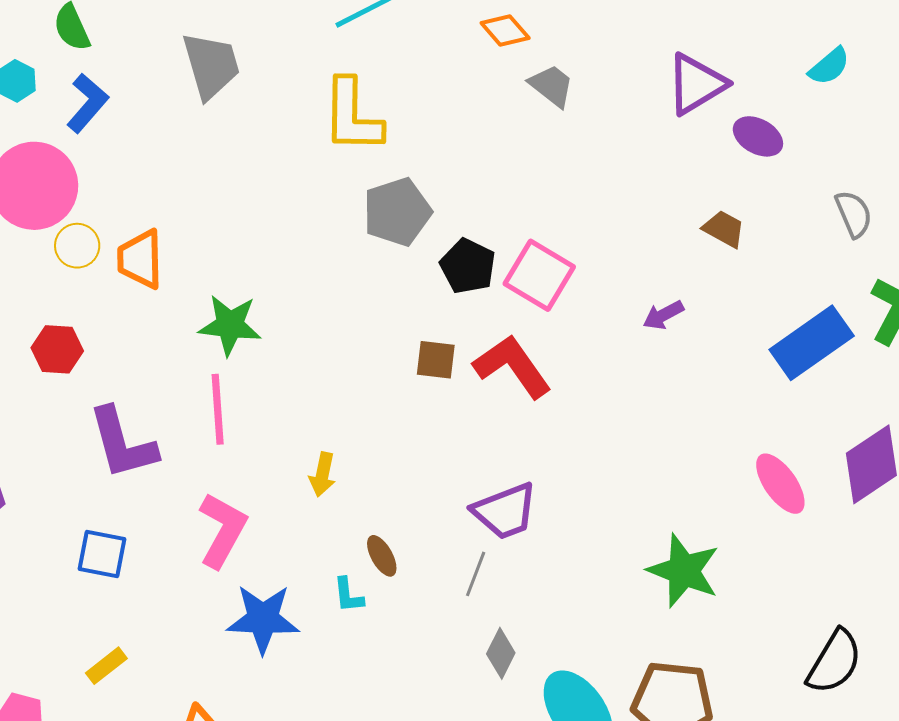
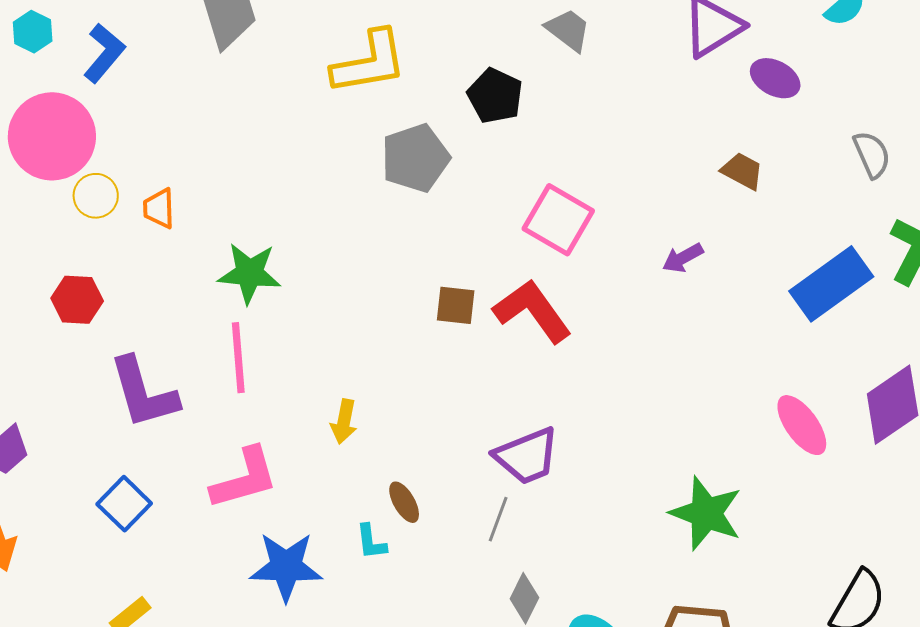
yellow L-shape: (352, 116) -> (369, 62), turned -100
orange trapezoid: (140, 259) -> (159, 208), size x0.7
black pentagon: (468, 266) -> (495, 96), moved
pink L-shape: (222, 530) -> (244, 478), turned 46
blue square: (102, 554) -> (124, 504), turned 34

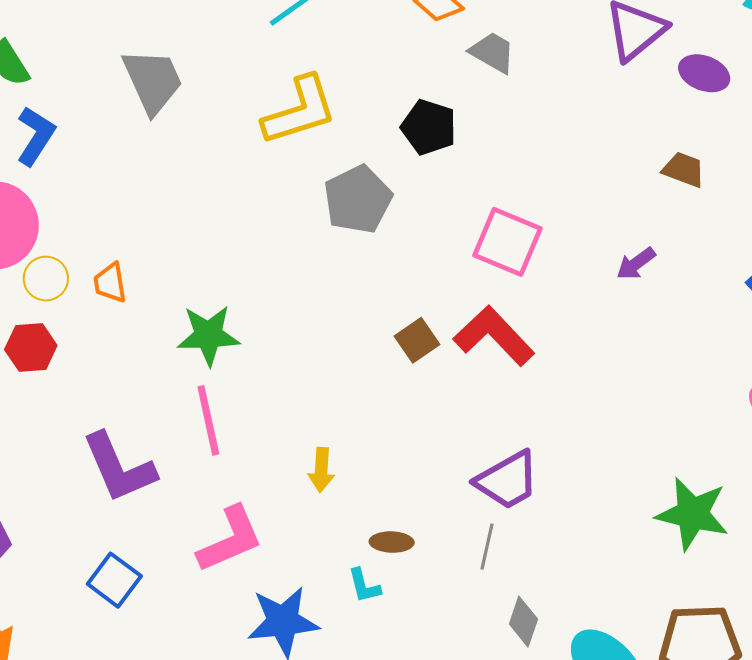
red hexagon: (77, 300) -> (31, 347), moved
brown square: (456, 305) -> (417, 340), turned -33
brown ellipse: (404, 502) -> (392, 542), turned -51

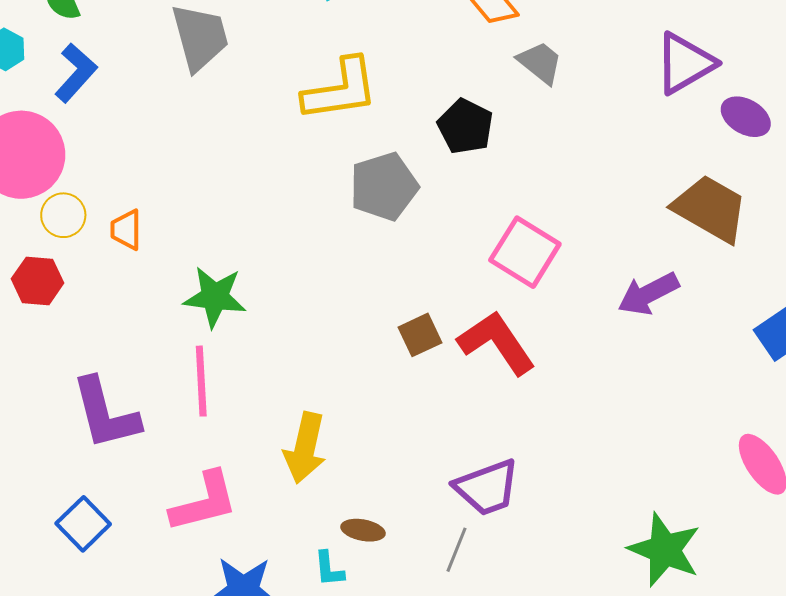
brown trapezoid: (684, 170) -> (710, 209), size x1.8
purple arrow: (636, 264) -> (648, 294), size x1.5
yellow arrow: (321, 470) -> (305, 448), size x1.6

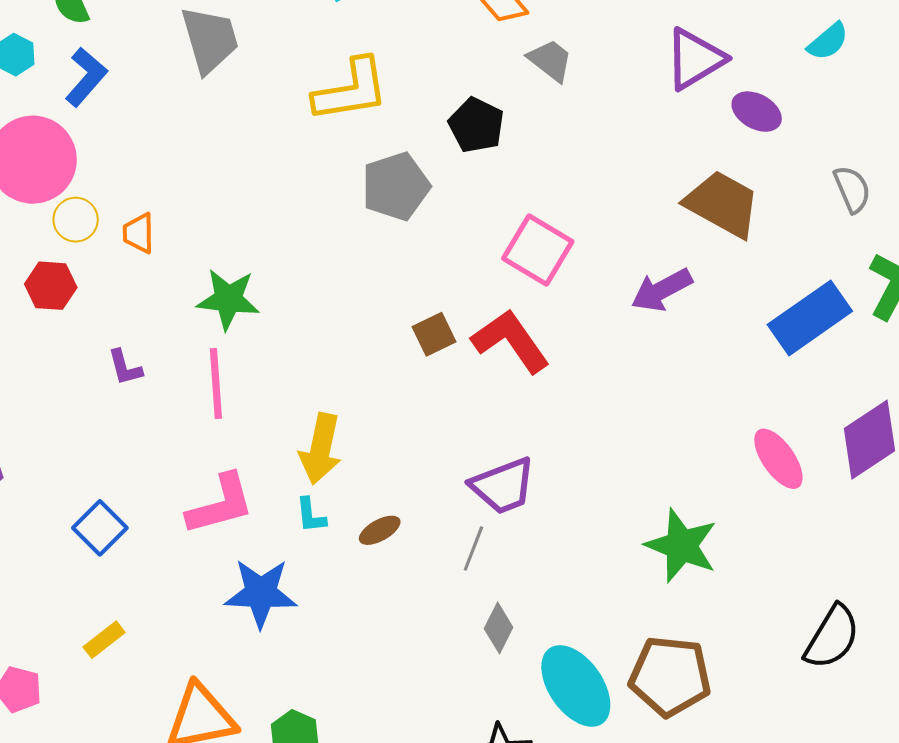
purple L-shape: (105, 414) -> (125, 367), moved, size x0.5
brown ellipse: (363, 530) -> (380, 530), turned -39
cyan L-shape: (329, 569) -> (311, 515), moved

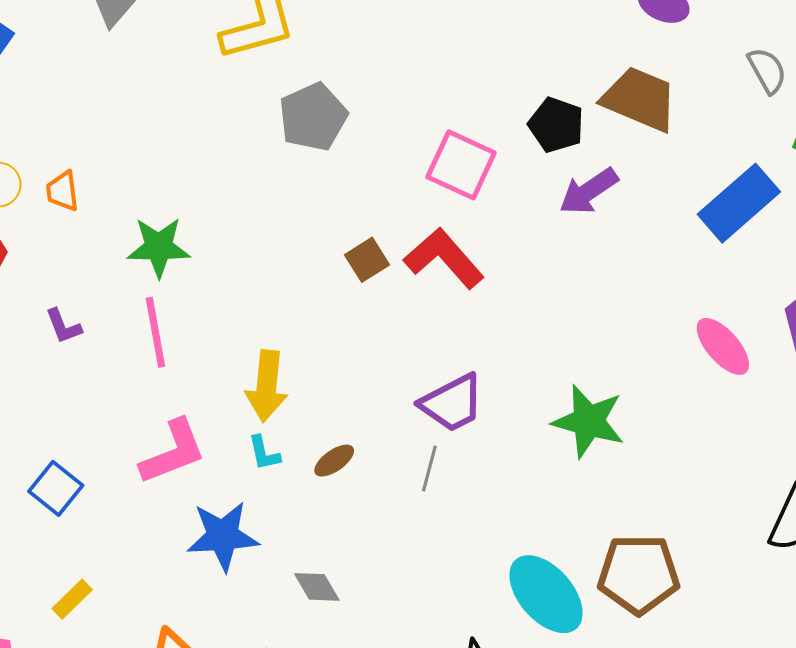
black pentagon: (476, 125) -> (556, 125), moved
green star: (681, 546) -> (588, 421), moved
gray diamond: (499, 628) -> (317, 587), moved, turned -51

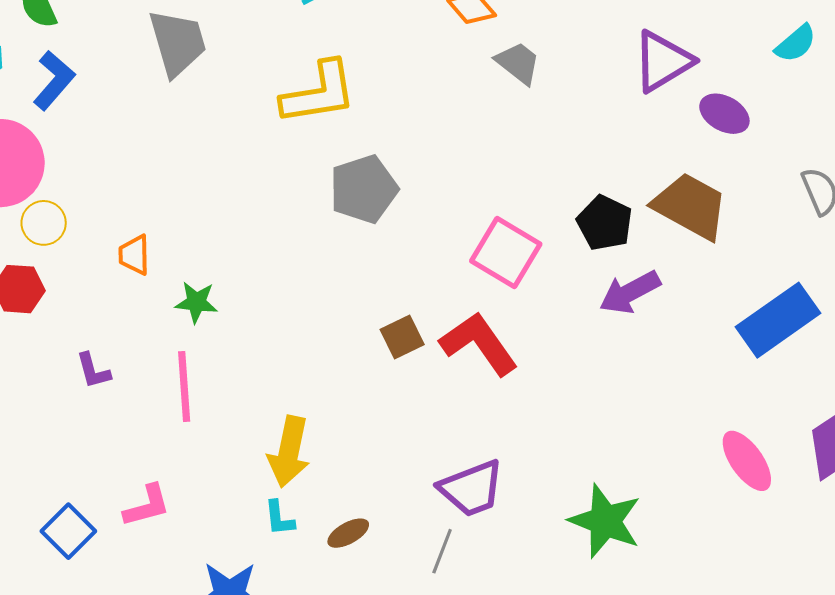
orange trapezoid: (62, 191) -> (134, 255), moved
green star: (159, 247) -> (196, 302), size x0.7
pink L-shape: (173, 452) -> (147, 506), moved, size x0.7

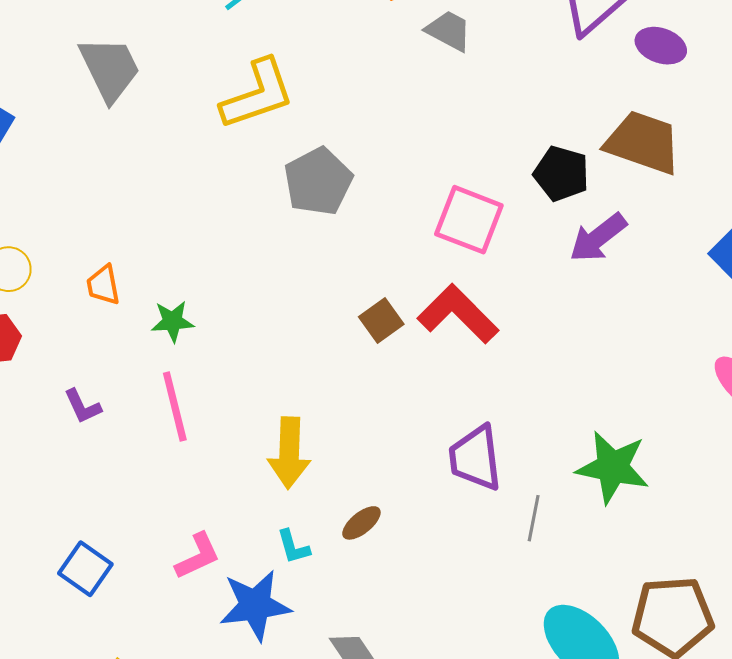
purple trapezoid: (471, 488) -> (475, 458), turned 114
pink L-shape: (147, 506) -> (198, 556), moved
cyan L-shape: (279, 518) -> (293, 547), moved
gray line: (442, 551) -> (534, 518), moved

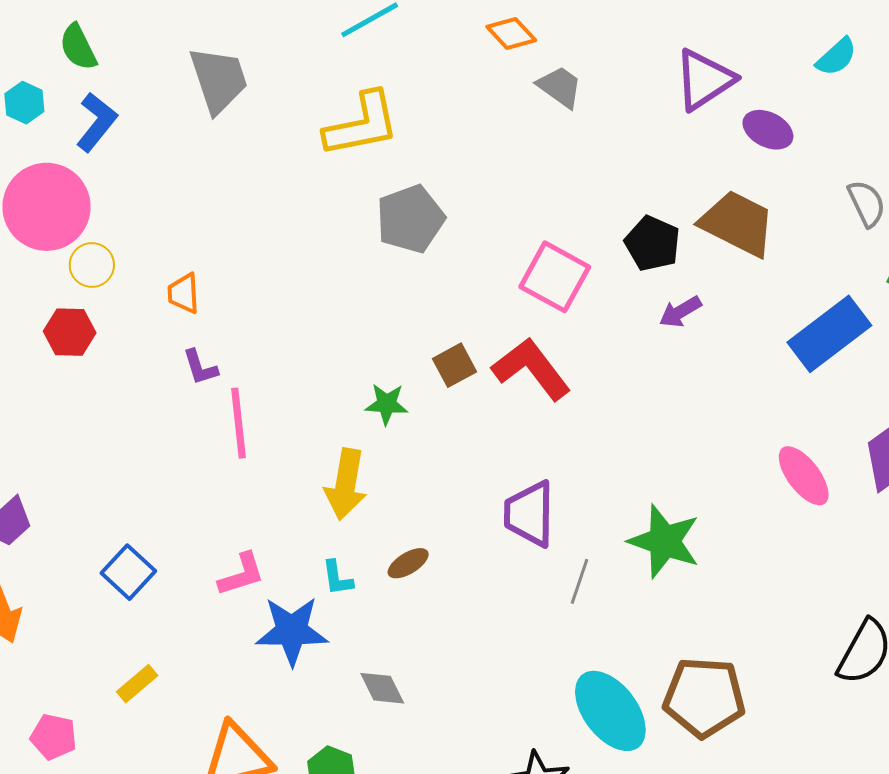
purple arrow: (598, 238) -> (680, 312), size x0.7
green star: (173, 321) -> (387, 404), moved
purple L-shape: (82, 406) -> (200, 367), moved

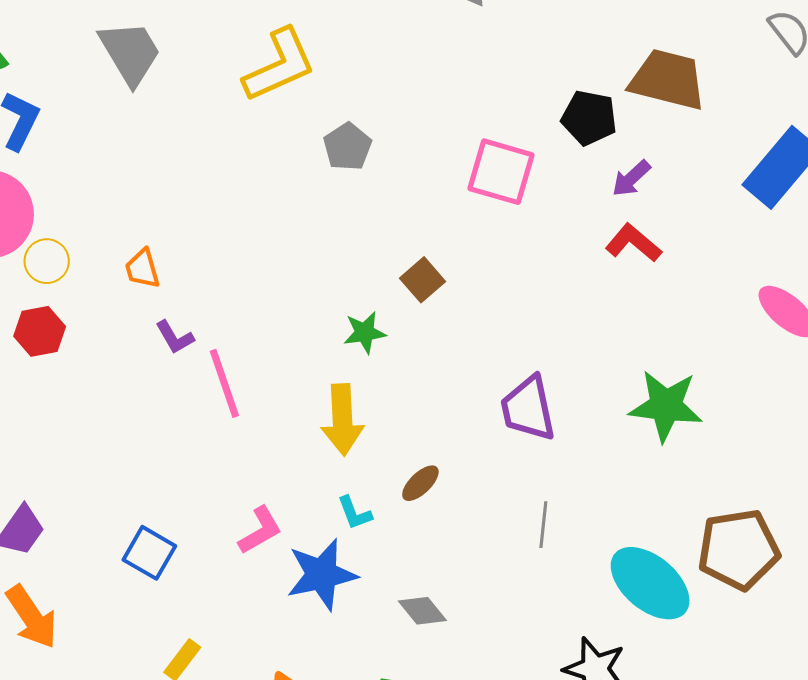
gray pentagon: (410, 219) -> (347, 147), size x0.7
red L-shape: (531, 369) -> (633, 243), moved, size x0.7
gray line: (579, 581) -> (543, 525), moved

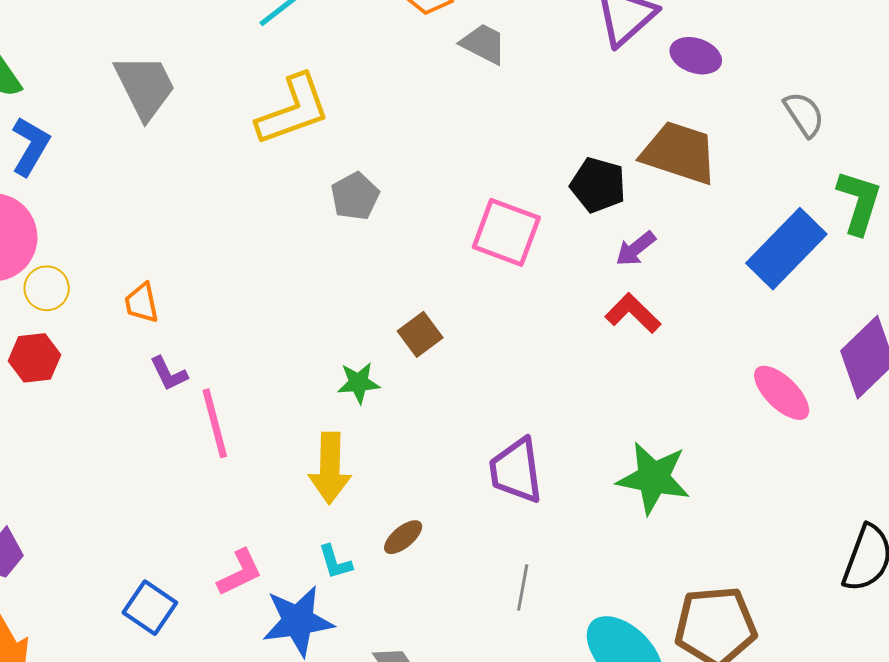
blue square: (149, 553) -> (150, 608), moved

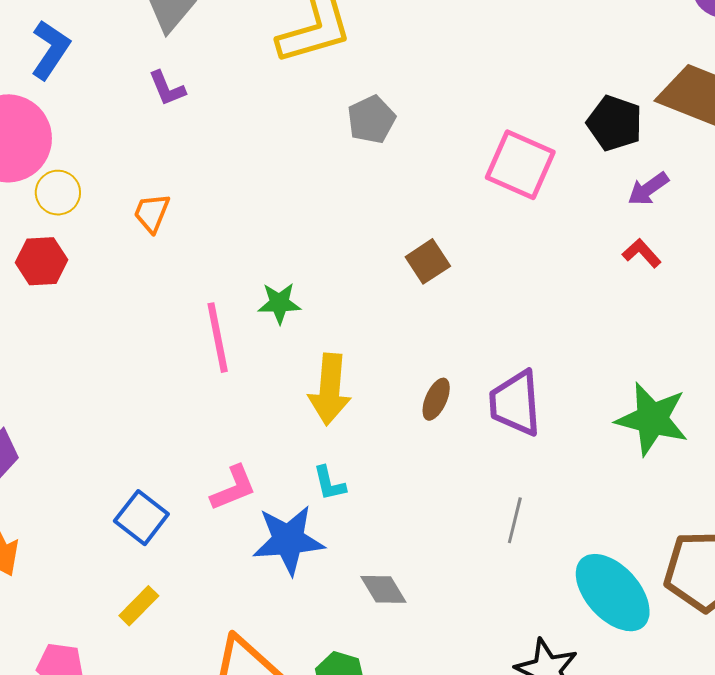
orange trapezoid: (142, 303) -> (152, 213), turned 30
red L-shape: (633, 313) -> (642, 253), size x0.7
purple L-shape: (169, 374) -> (167, 88), moved
green star: (359, 383) -> (279, 303), moved
brown ellipse: (403, 537) -> (436, 399), moved, turned -30

